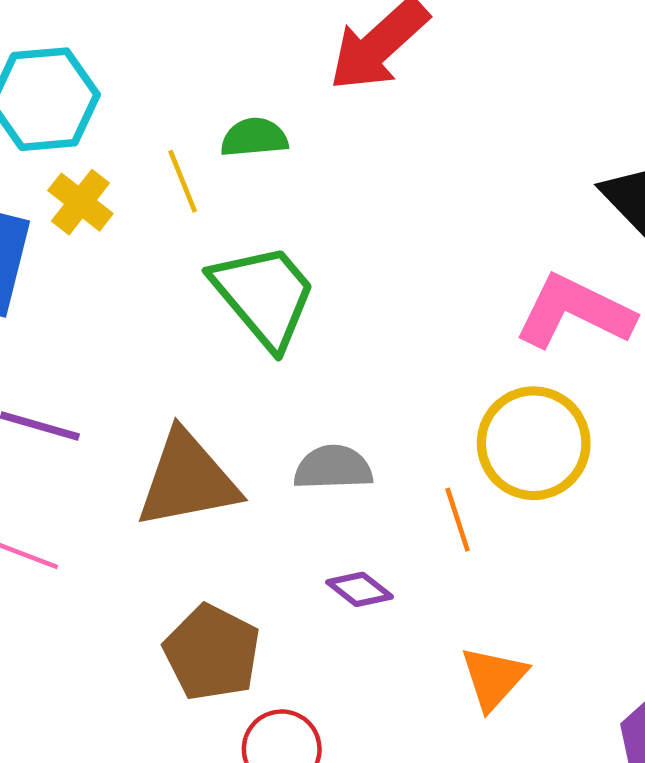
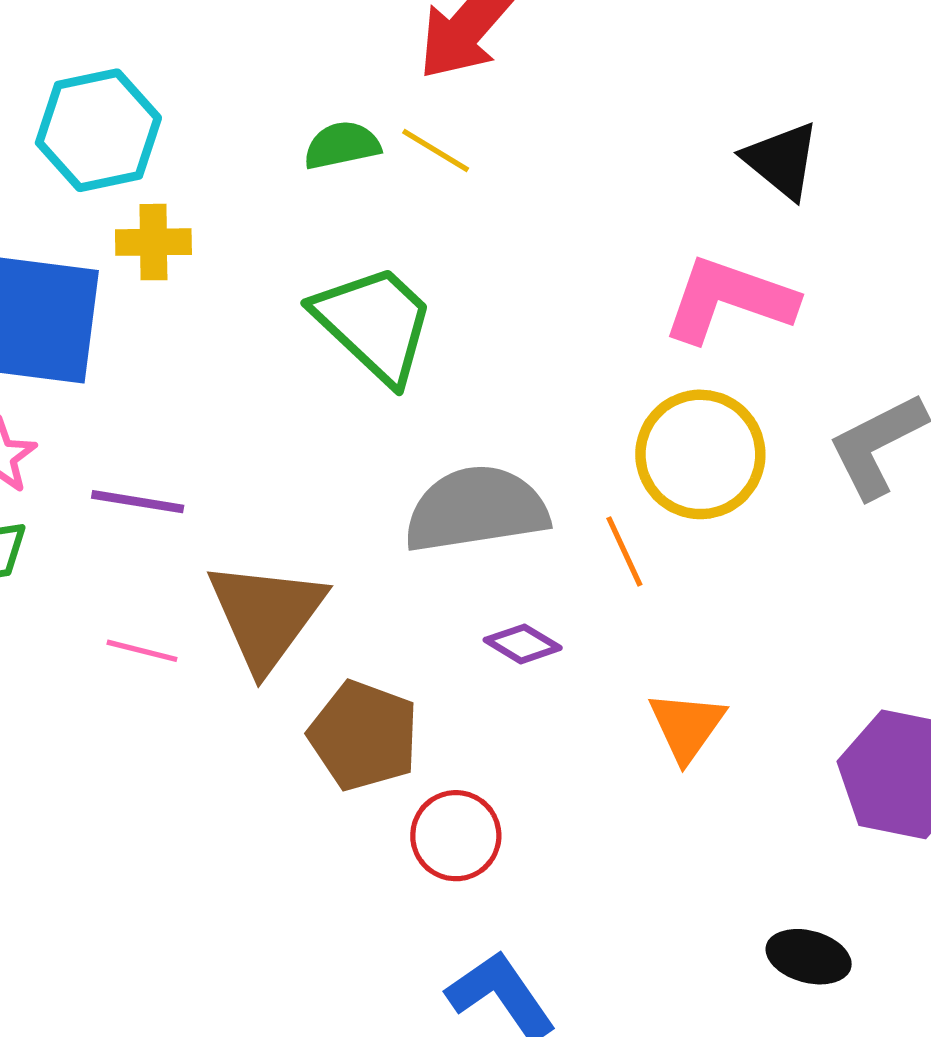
yellow line: (183, 181) -> (436, 151), moved, turned -30
yellow cross: (80, 202) -> (153, 242), turned -32
gray semicircle: (333, 468) -> (476, 509), size x1.6
brown triangle: (187, 480) -> (266, 615), moved, turned -36

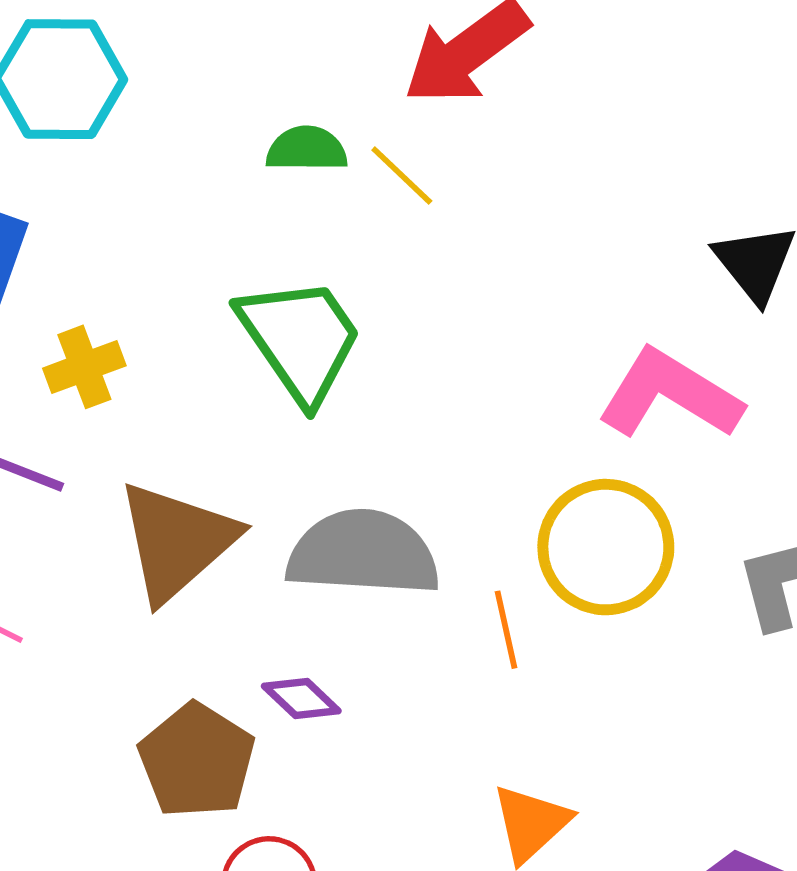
yellow cross: (153, 242) -> (84, 367), moved, turned -32
brown triangle: (266, 615) -> (177, 541), moved
purple diamond: (523, 644) -> (301, 698), moved

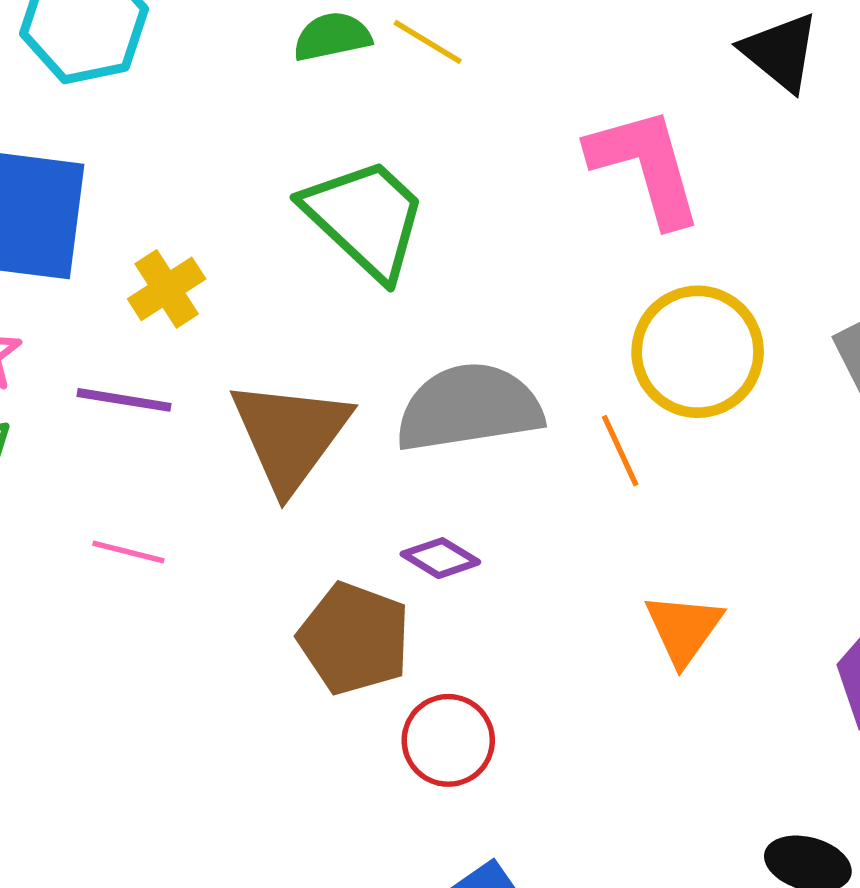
pink L-shape: (670, 394) -> (646, 166), moved, turned 55

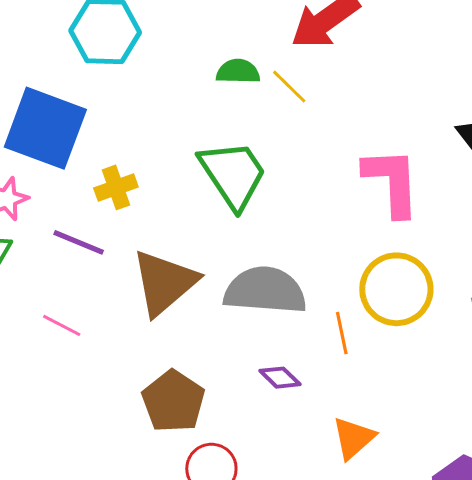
purple diamond: (440, 558) -> (280, 378), moved

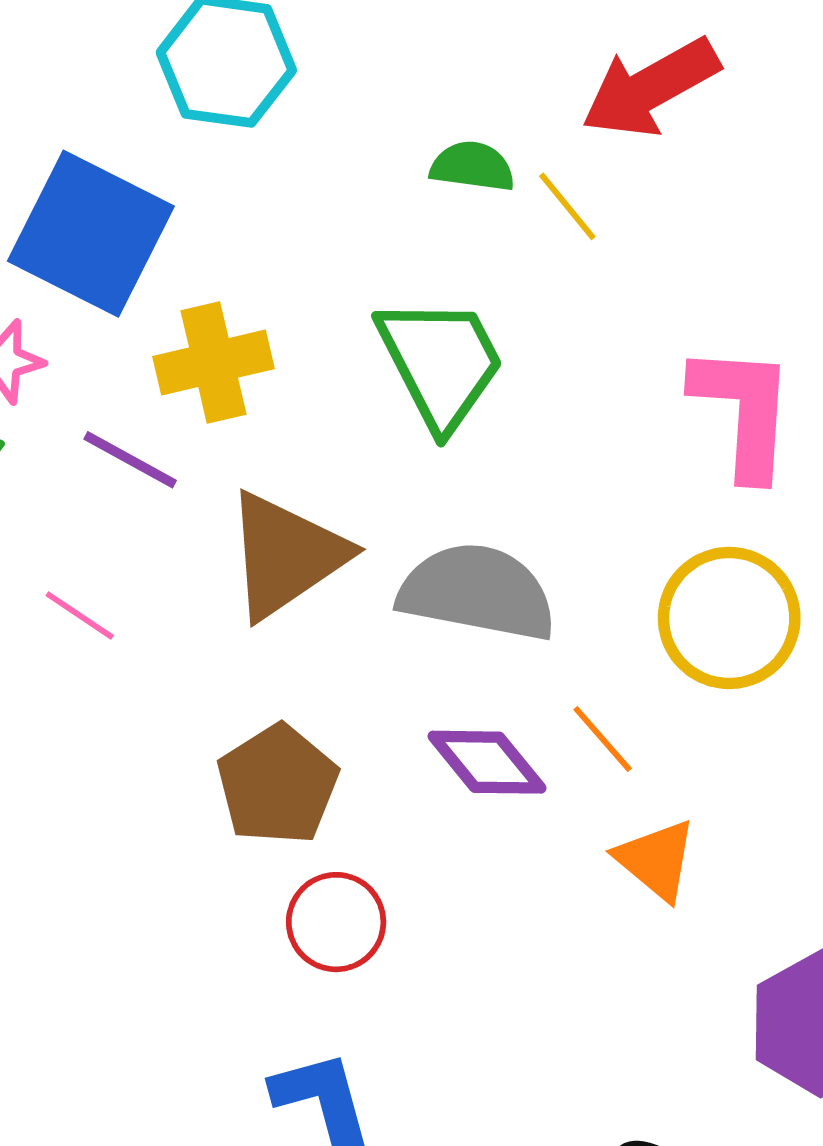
yellow cross: (116, 187) -> (213, 363), size x1.4
orange line: (342, 333) -> (603, 739), moved, turned -36
purple diamond: (280, 378) -> (487, 762), size x1.5
orange triangle: (354, 438) -> (656, 860), moved, turned -45

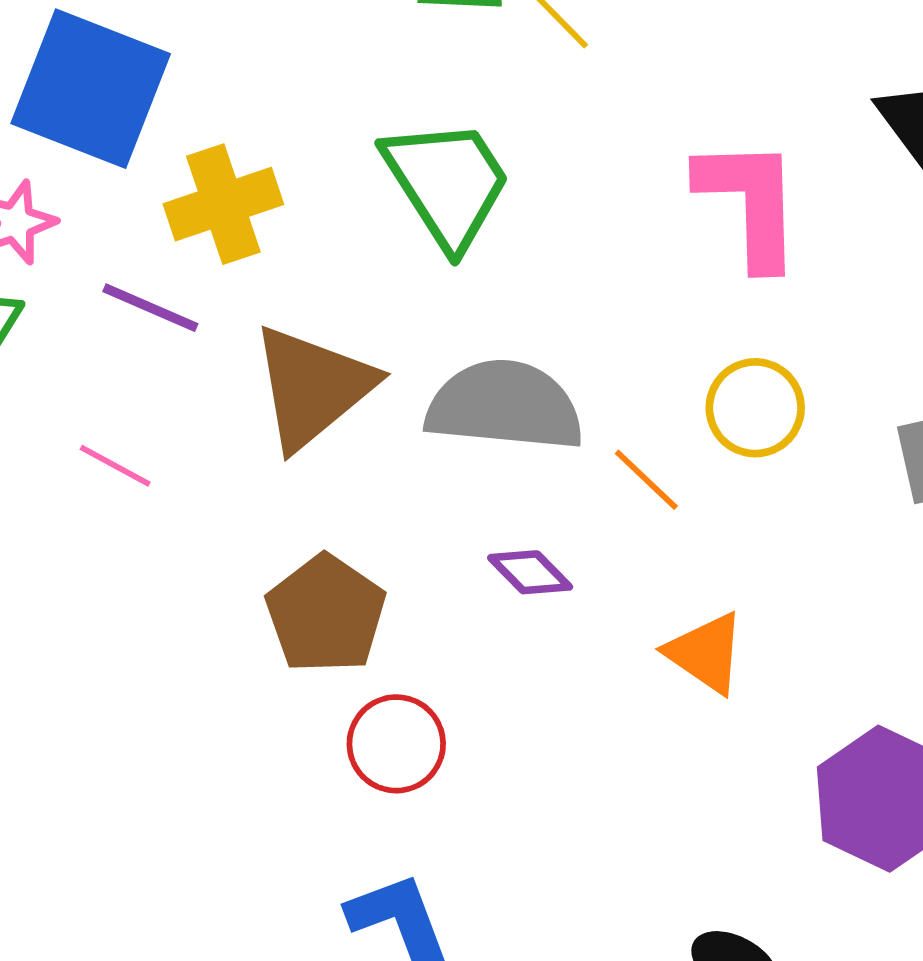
yellow circle: (729, 618) -> (755, 408), size x0.7
orange line: (603, 739) -> (646, 480), moved
purple diamond: (487, 762) -> (530, 572), size x0.7

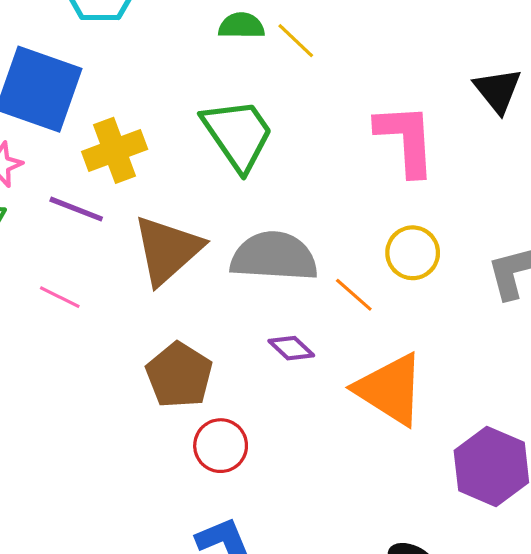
orange triangle: (706, 653) -> (390, 389), size x1.6

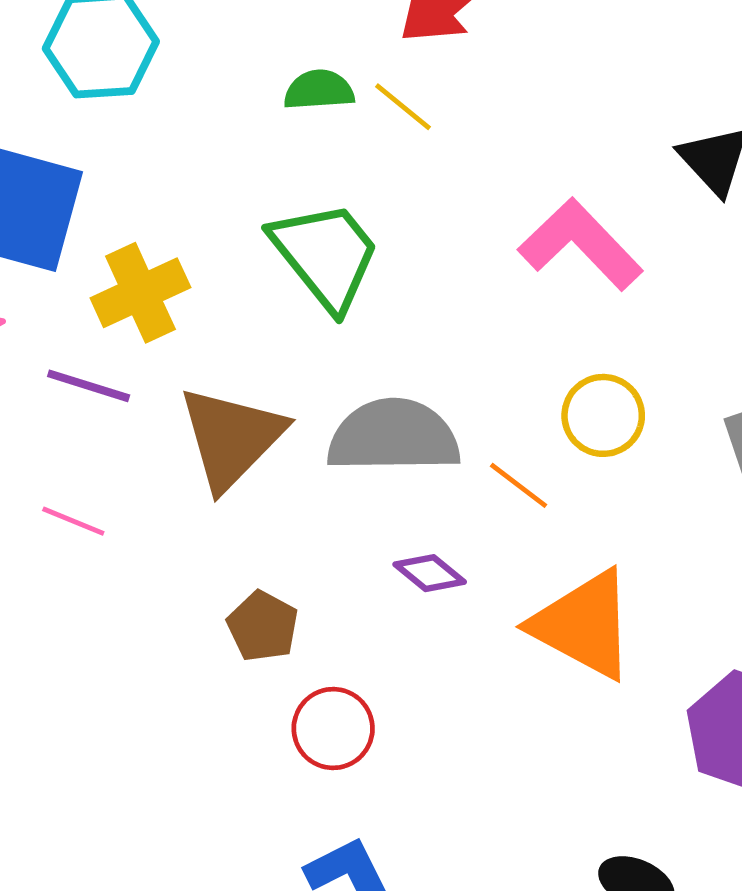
pink L-shape: (406, 139) -> (580, 244), turned -36
brown pentagon: (179, 375) -> (263, 626), size x0.7

